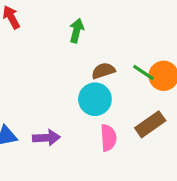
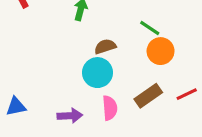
green line: (144, 72) -> (150, 28), moved
purple arrow: (46, 138) -> (70, 116), moved

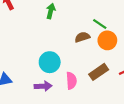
brown semicircle: (105, 46) -> (82, 37), moved
cyan circle: (97, 73) -> (50, 62), moved

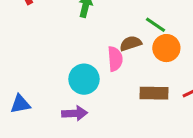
brown rectangle: (99, 72) -> (154, 93), turned 36
pink semicircle: (71, 81) -> (115, 59), moved

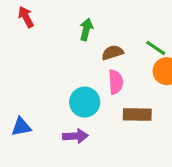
brown semicircle: (131, 43) -> (112, 53), moved
brown rectangle: (154, 93) -> (137, 114), moved

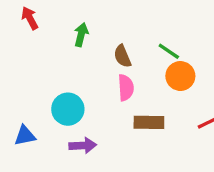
green arrow: (86, 29) -> (81, 35), moved
brown semicircle: (112, 53) -> (122, 56), turned -95
cyan circle: (85, 102) -> (68, 109), moved

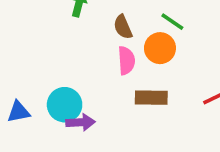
orange circle: (180, 76) -> (160, 48), moved
cyan circle: (68, 109) -> (65, 105), moved

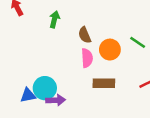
green line: (172, 22) -> (138, 42), moved
blue triangle: (19, 112) -> (28, 95), moved

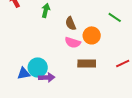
green line: (138, 42) -> (115, 17), moved
pink semicircle: (87, 58) -> (73, 42), turned 112

